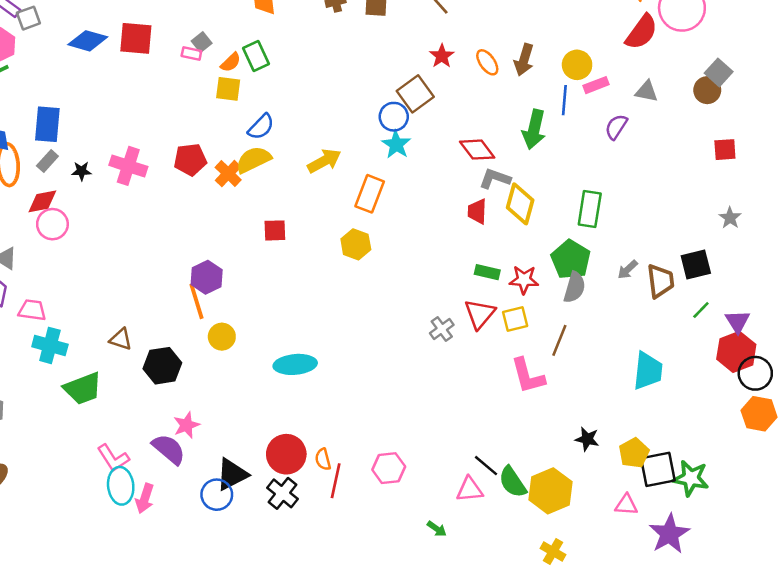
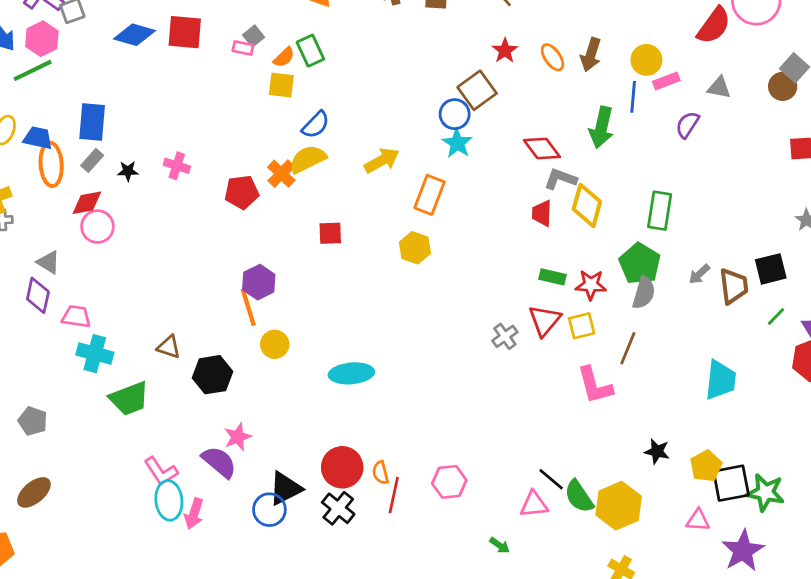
red pentagon: (190, 160) -> (242, 192), moved
pink cross: (128, 166) -> (177, 166), size x0.7

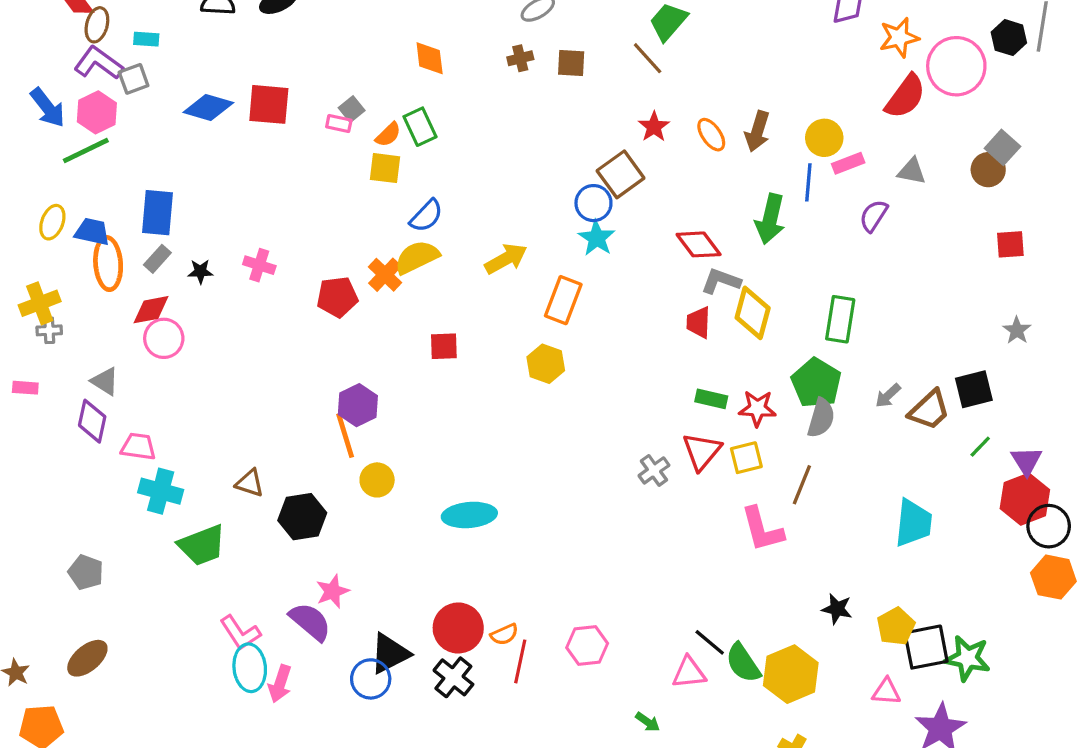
brown trapezoid: (734, 286) -> (929, 410), turned 54
orange semicircle: (381, 473) -> (504, 634), turned -100

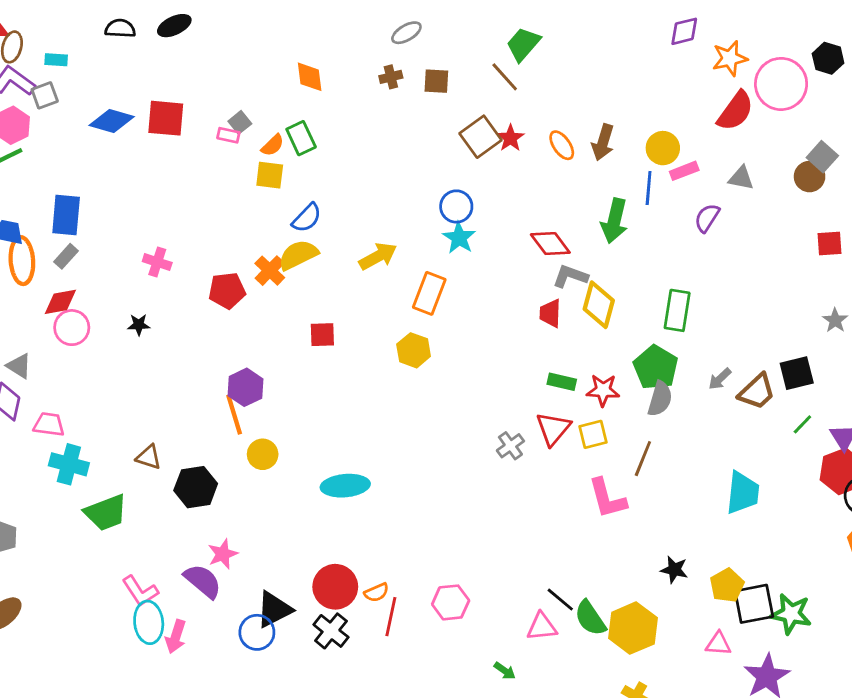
brown square: (621, 174) -> (481, 137), moved
black star: (200, 271) -> (139, 325), moved

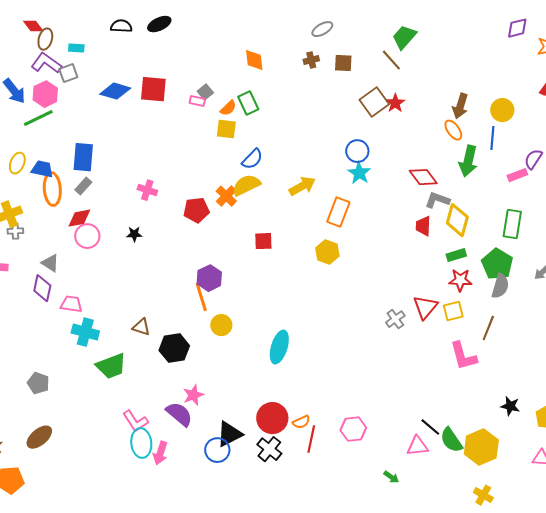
orange ellipse: (562, 145) -> (453, 130), moved
pink rectangle: (684, 171) -> (517, 175), moved
green rectangle: (562, 382) -> (456, 255), moved, turned -30
cyan ellipse: (345, 486) -> (279, 347), turned -68

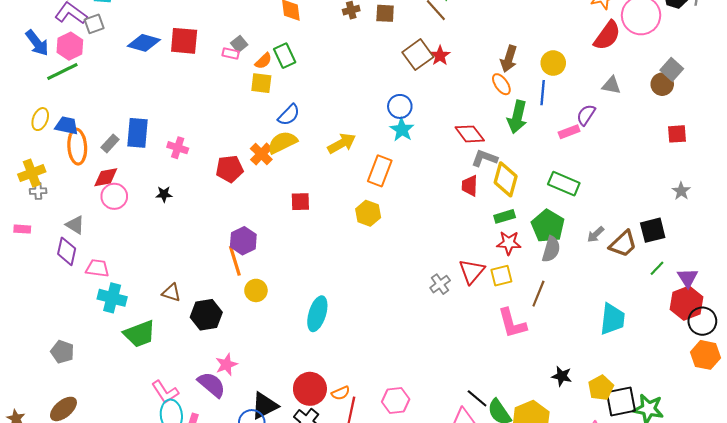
blue rectangle: (83, 157) -> (138, 133), moved
green rectangle: (512, 224) -> (564, 184), turned -76

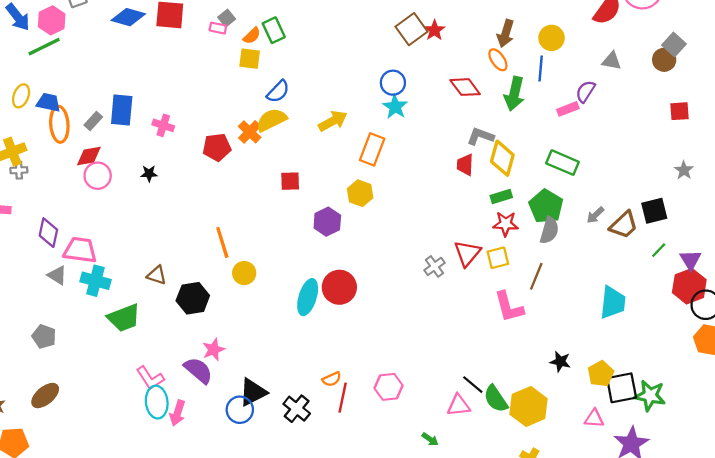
red diamond: (470, 134) -> (465, 87), moved
gray triangle: (75, 225) -> (57, 275), moved
purple hexagon: (243, 241) -> (327, 222), moved
pink trapezoid: (97, 268) -> (80, 250), size x1.4
red circle: (310, 389) -> (339, 287), moved

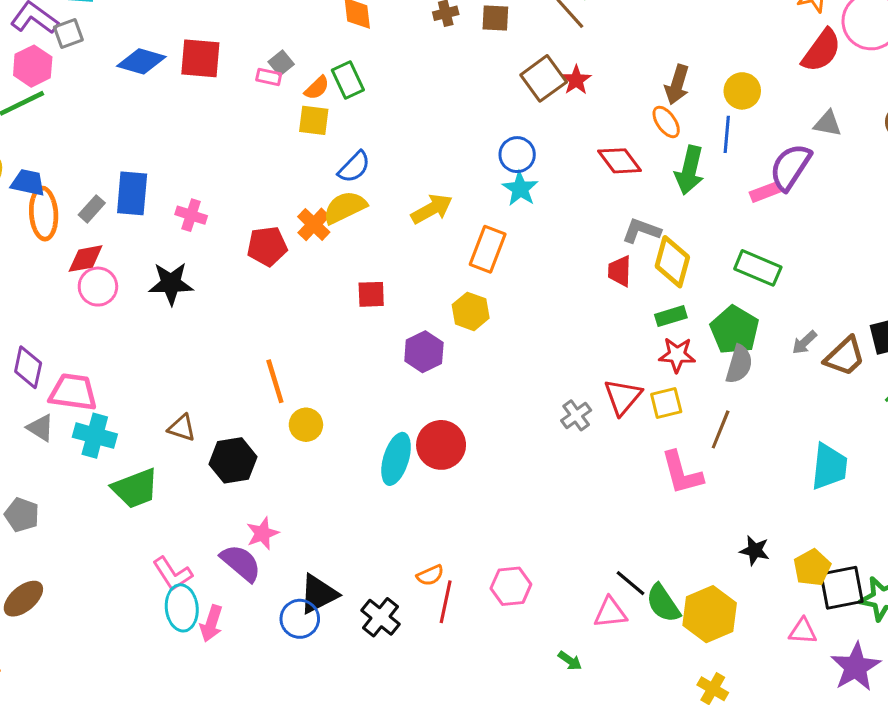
purple semicircle: (585, 91) -> (790, 167), size x1.5
black star: (149, 173) -> (171, 283), size x1.8

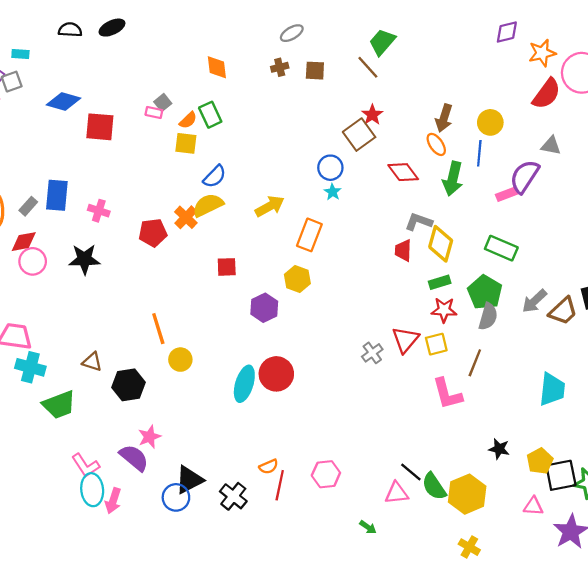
red square: (200, 58) -> (100, 127), moved
brown square: (544, 78) -> (359, 135), moved
cyan star: (520, 189) -> (333, 192), size x0.7
gray arrow: (804, 342) -> (534, 301), size x1.4

